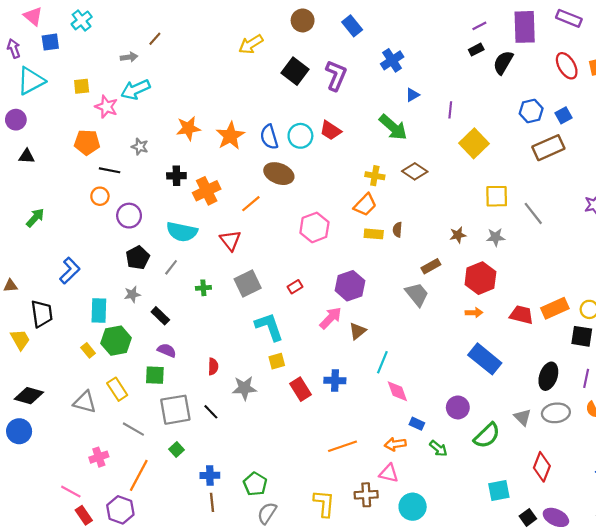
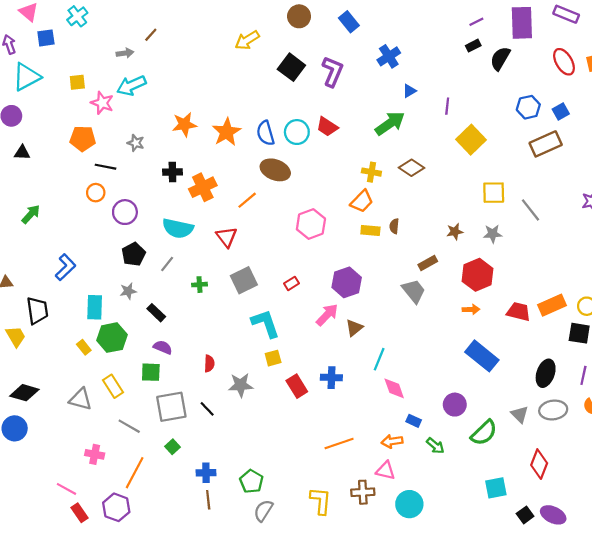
green arrow: (393, 127) -> (390, 123), turned -76
pink cross: (99, 457) -> (95, 454), turned 30

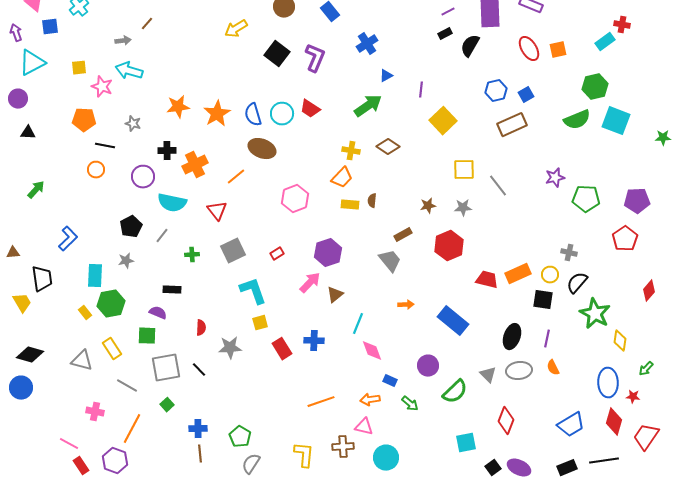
cyan arrow: (131, 86) -> (129, 71), turned 40
purple circle: (125, 212) -> (143, 177), moved
orange arrow: (471, 309) -> (406, 305), moved
black rectangle: (156, 313) -> (172, 290), moved, turned -42

